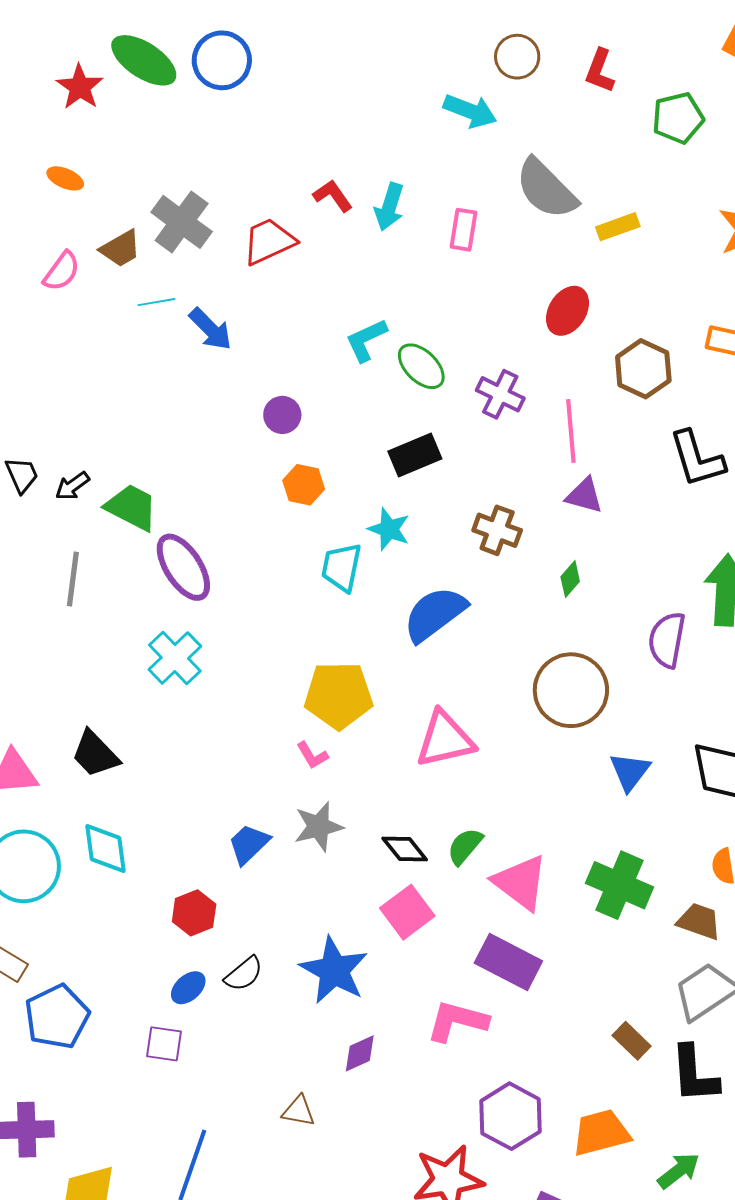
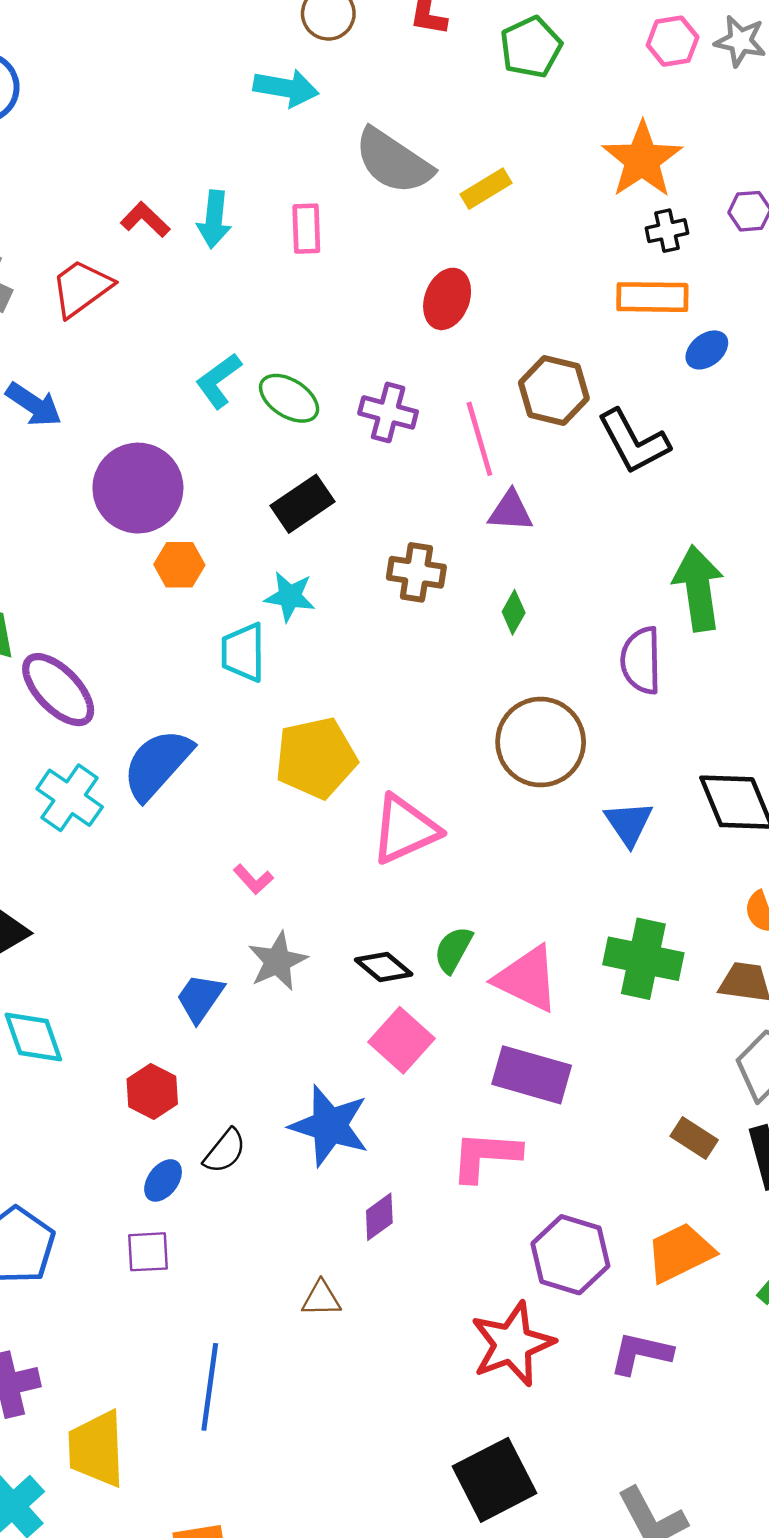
brown hexagon: (643, 369) -> (554, 390), moved
purple circle: (282, 415) -> (138, 488), size x2.0
blue semicircle: (435, 614) -> (157, 764), moved
yellow pentagon: (339, 695) -> (316, 758), moved

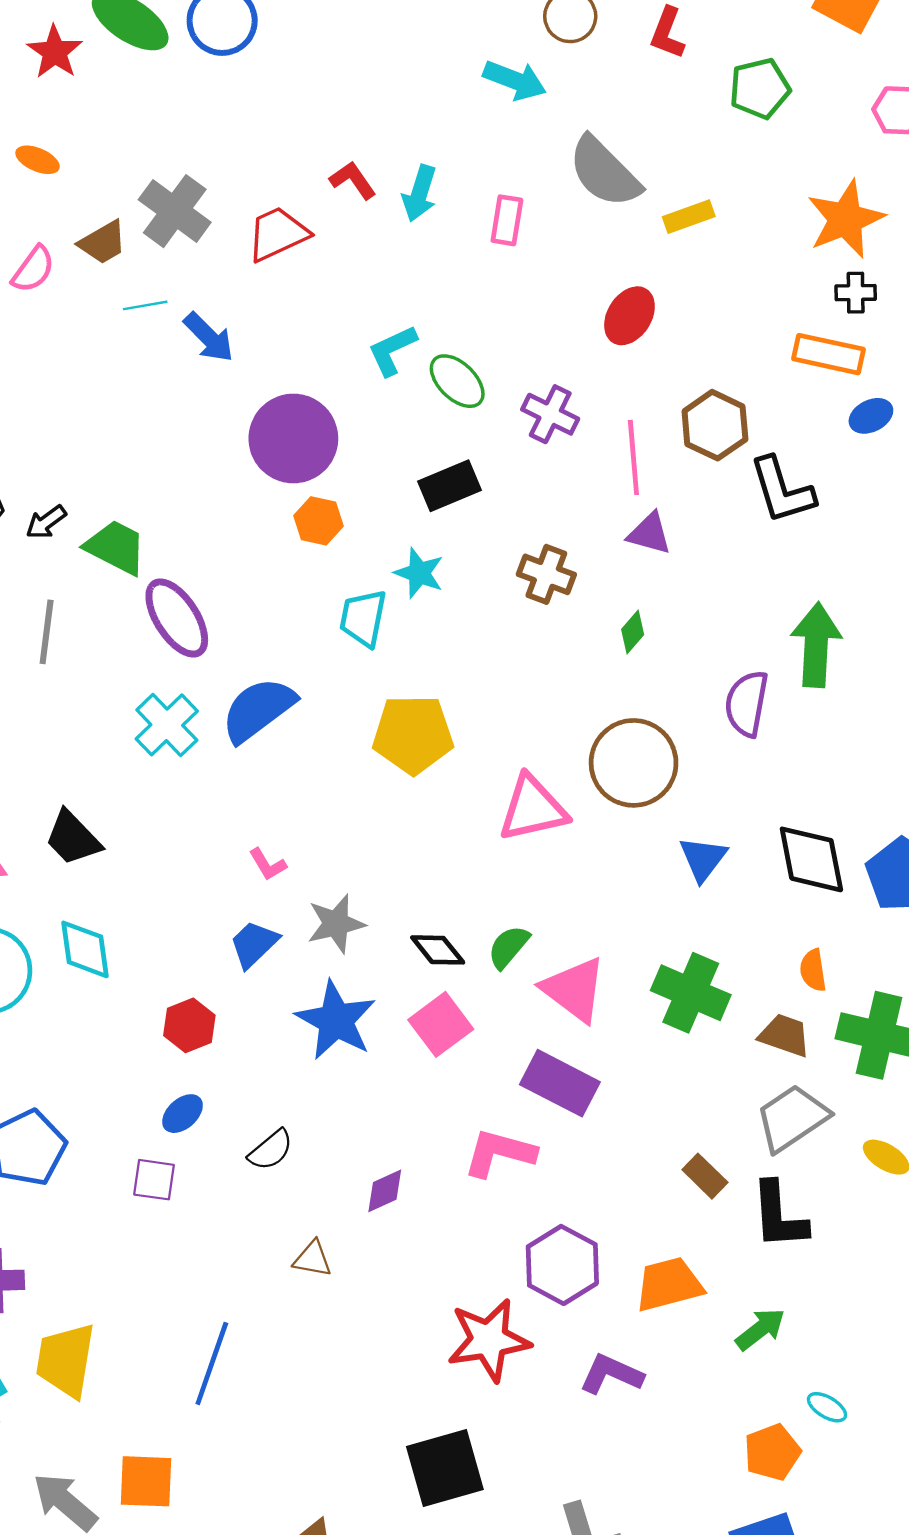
pink triangle: (405, 829) -> (533, 809), moved
pink L-shape: (253, 879) -> (268, 864), moved
blue star: (329, 1126) -> (336, 1020), moved
black semicircle: (225, 1151) -> (271, 1150), moved
blue line: (210, 1387) -> (212, 1364), moved

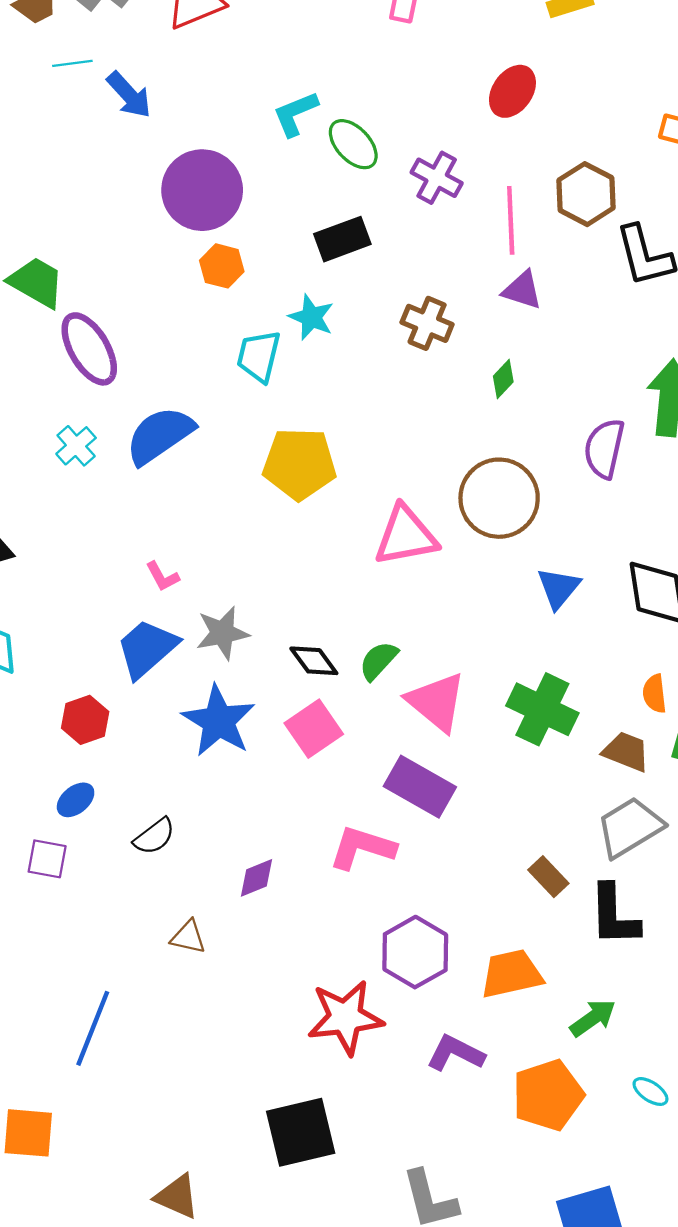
cyan cross: (167, 725) -> (76, 446), size x0.7
blue trapezoid: (254, 944) -> (147, 648), size x1.4
orange pentagon: (772, 1452) -> (548, 1095), moved, size x1.4

